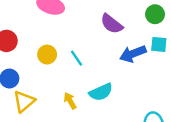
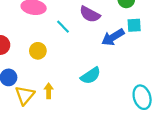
cyan line: (76, 58) -> (63, 27), moved
yellow arrow: (70, 101) -> (49, 91), moved, turned 40

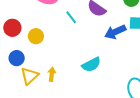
yellow circle: (38, 51) -> (36, 36), moved

